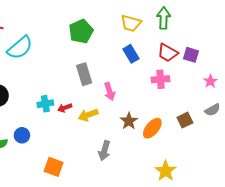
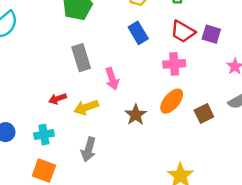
cyan cross: (45, 104) -> (44, 135), moved
orange ellipse: (152, 128) -> (172, 101), moved
gray arrow: (104, 151) -> (89, 149), moved

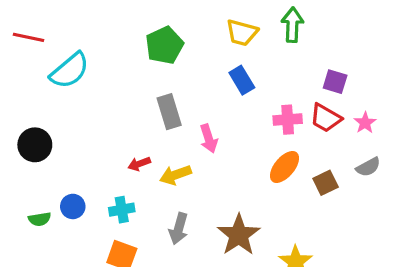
red trapezoid: (183, 32) -> (326, 118), moved
brown star: (136, 115) -> (239, 235), moved, size x1.5

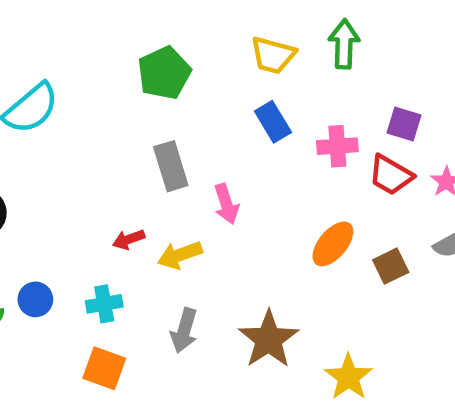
pink cross: (288, 120) -> (337, 146), moved

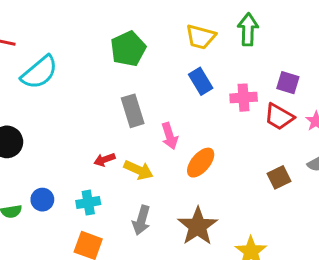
orange ellipse: (333, 244) -> (201, 163), moved
yellow arrow: (180, 255) -> (138, 170), turned -136

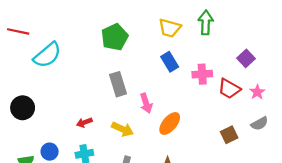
purple square: (288, 83) -> (246, 58), moved, turned 30
red arrow: (104, 160) -> (84, 122), moved

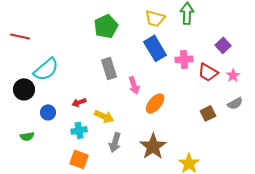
red line: (18, 31) -> (20, 36), moved
cyan semicircle: (47, 55) -> (46, 69), moved
blue rectangle: (170, 62) -> (155, 48), size x1.4
yellow arrow: (123, 129) -> (104, 116), moved
blue circle: (50, 152) -> (48, 112), moved

